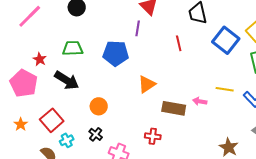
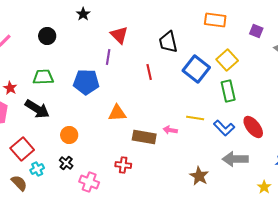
orange triangle: (147, 84) -> (117, 113), turned 30

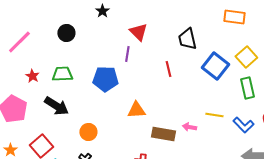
red star: (10, 88) -> (32, 76), moved

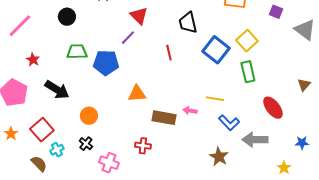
purple line: (127, 54) -> (128, 38), turned 35
green trapezoid: (62, 74) -> (77, 52), moved
blue L-shape: (243, 125) -> (229, 123), moved

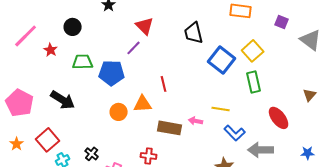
red line: (169, 53) -> (164, 84), moved
red star: (33, 60) -> (51, 50), moved
orange circle: (89, 116) -> (119, 112), moved

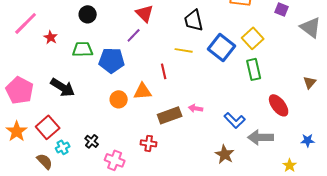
black circle: (73, 27) -> (88, 14), moved
yellow line: (221, 109) -> (184, 50), moved
brown rectangle: (170, 128) -> (170, 115), turned -30
orange star: (17, 144) -> (17, 131), size x1.5

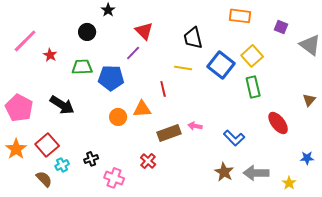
gray arrow: (261, 137) -> (256, 173), moved
black cross: (92, 141) -> (91, 159), turned 32
red cross: (149, 143) -> (148, 161), turned 35

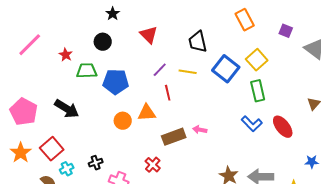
orange rectangle: (240, 16) -> (245, 20), turned 55
black circle: (87, 32) -> (103, 42), moved
purple line: (133, 53) -> (160, 70), moved
red star: (50, 55) -> (66, 55), moved
blue L-shape: (234, 138) -> (252, 124), moved

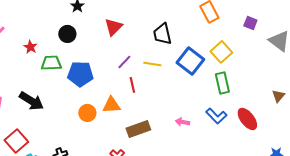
red triangle: (149, 35) -> (113, 27), turned 30
pink arrow: (200, 130) -> (182, 122), moved

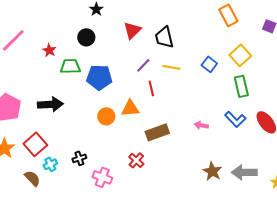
black trapezoid: (162, 34) -> (164, 37), moved
blue square: (190, 61) -> (209, 64), size x0.6
black arrow: (31, 101) -> (50, 104), turned -35

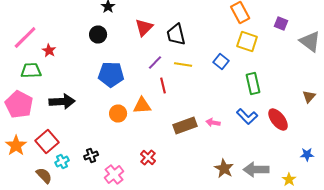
red star: (49, 50) -> (49, 50), moved
yellow square: (240, 55) -> (247, 42), moved, turned -30
green trapezoid: (70, 66) -> (31, 70), moved
brown rectangle: (157, 132) -> (185, 126), moved
pink cross: (102, 177) -> (114, 174), turned 30

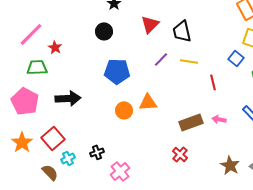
blue square: (221, 62) -> (236, 58), moved
red line: (163, 86) -> (213, 82), moved
red cross: (148, 158) -> (180, 154), moved

